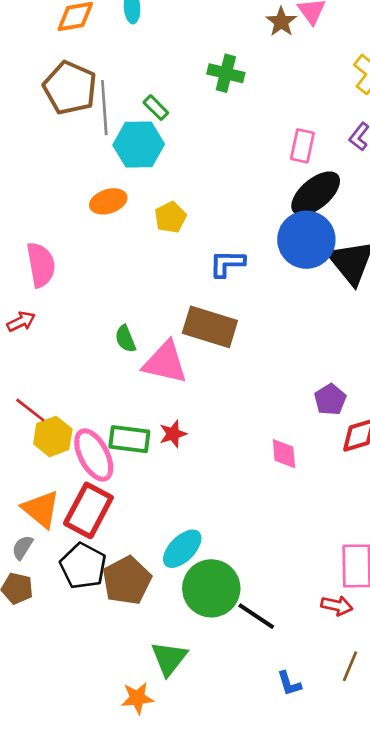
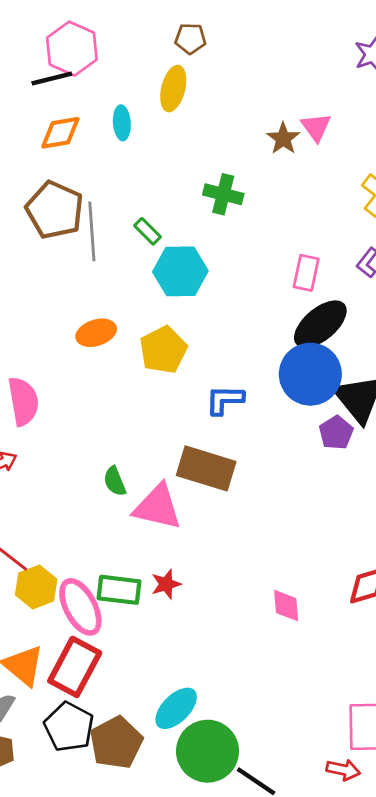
cyan hexagon: (139, 145) -> (180, 271), moved
yellow pentagon: (170, 217) -> (163, 350), size x1.4
purple pentagon: (330, 399) -> (336, 433), moved

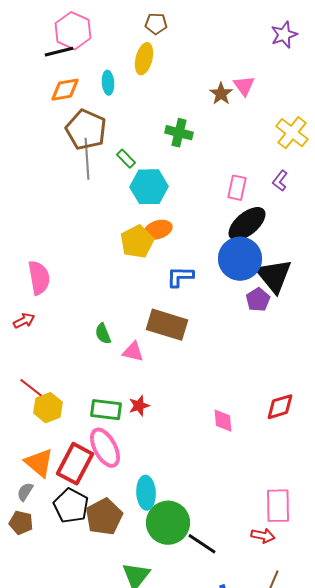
brown pentagon: (55, 210) -> (86, 130), moved
orange ellipse: (96, 333) -> (158, 230), moved
pink triangle: (158, 507) -> (133, 352), size x0.6
pink ellipse: (80, 607) -> (105, 448), moved
cyan ellipse: (176, 708) -> (146, 493), turned -48

